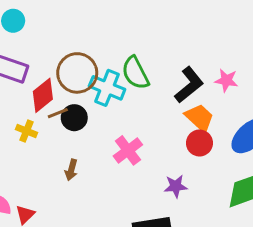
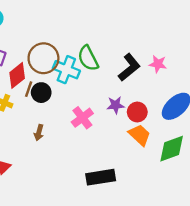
brown line: (58, 113) -> (29, 89), turned -49
orange trapezoid: (199, 118) -> (140, 135), moved
purple star: (176, 186) -> (116, 105), moved

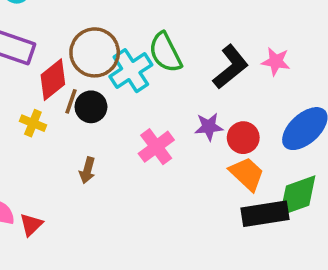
cyan cross: (66, 70) -> (131, 71), turned 35
black rectangle: (101, 177) -> (265, 214), moved

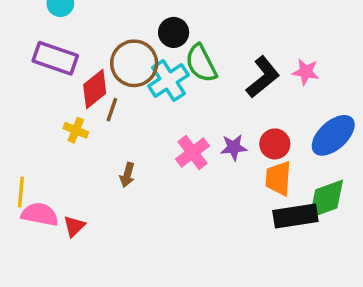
black circle: (91, 107) -> (174, 32), moved
purple star: (209, 127) -> (234, 147), moved
orange trapezoid: (247, 174) -> (278, 178), turned -129

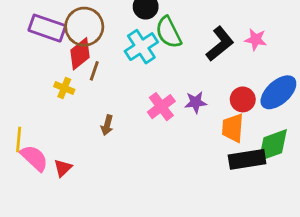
brown circle: (134, 63) -> (84, 27), moved
red circle: (275, 144) -> (243, 99), moved
pink semicircle: (40, 214) -> (34, 158), turned 32

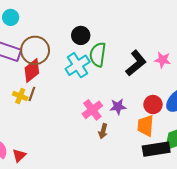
green semicircle: (168, 32) -> (98, 55), turned 35
brown line: (94, 71) -> (32, 94), moved
brown arrow: (107, 125) -> (103, 131), moved

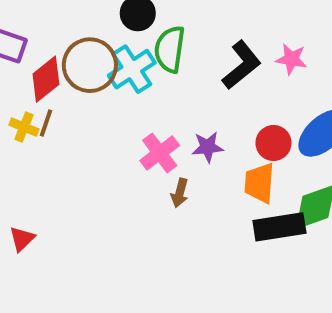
brown circle: (35, 50) -> (90, 65), moved

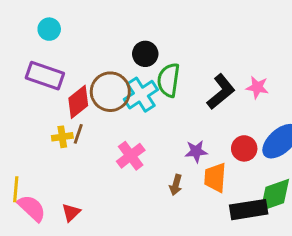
yellow cross: (24, 127) -> (62, 137), turned -30
pink cross: (160, 153) -> (131, 156), moved
orange trapezoid: (260, 183) -> (215, 178), moved
red triangle: (22, 239) -> (71, 212), moved

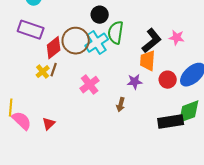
yellow cross: (62, 137) -> (43, 72), turned -32
orange trapezoid: (215, 178) -> (148, 61), moved

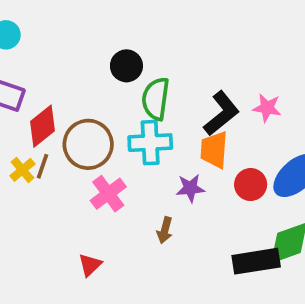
brown circle: (76, 41) -> (88, 144), moved
cyan cross: (97, 43) -> (150, 143), moved, turned 30
red triangle: (49, 124) -> (90, 265), moved

